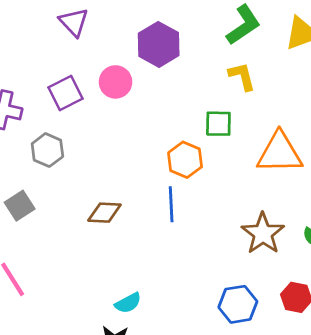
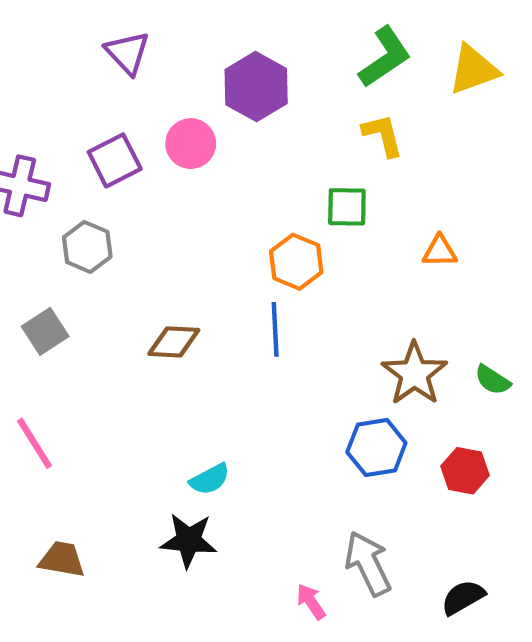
orange triangle: (280, 153) -> (440, 251), size x0.5
blue hexagon: (238, 304) -> (376, 447), moved

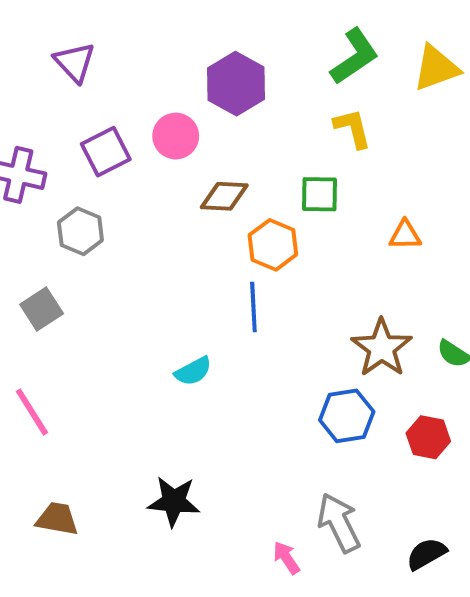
purple triangle: (127, 53) -> (75, 62), moved
brown diamond: (174, 342) -> (224, 196), moved
cyan semicircle: (210, 479) -> (193, 371), moved

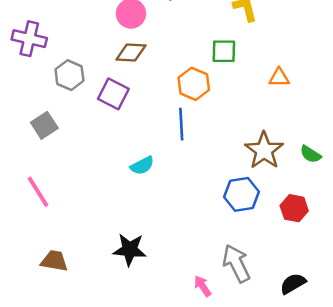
purple square: (106, 152) -> (113, 94), moved, turned -36
brown diamond: (224, 196) -> (131, 52), moved

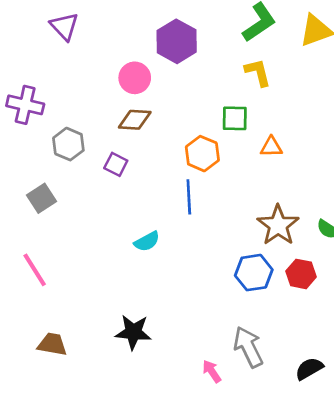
orange triangle: (279, 78) -> (271, 147), moved
purple square: (113, 94) -> (116, 164), size x0.7
red hexagon: (294, 208) -> (301, 274), moved

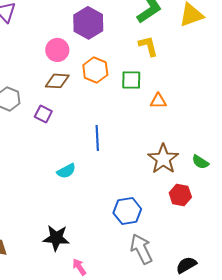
orange hexagon: (202, 154) -> (95, 70), moved
blue hexagon: (254, 273) -> (127, 211), moved
pink arrow: (212, 371) -> (79, 267), moved

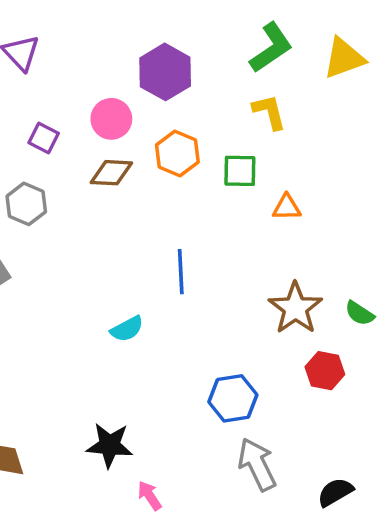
purple square: (43, 114) -> (44, 138), moved

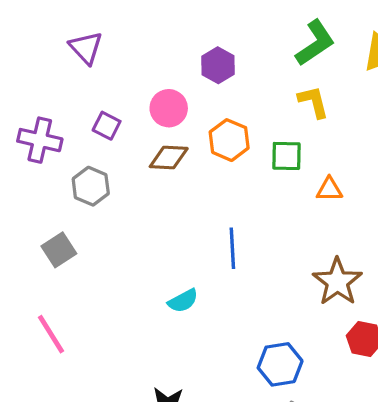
purple hexagon: (165, 72) -> (218, 65), size x0.7

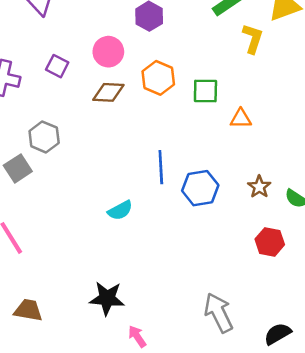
yellow L-shape: (313, 102) -> (253, 39), moved, turned 32
gray hexagon: (91, 186) -> (44, 137), moved
brown star: (337, 282) -> (259, 187), moved, size x0.6
blue hexagon: (280, 364) -> (200, 188), moved

